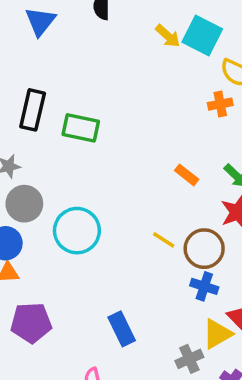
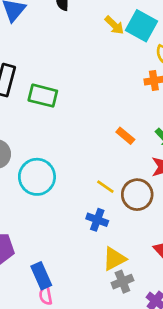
blue cross: (204, 286) -> (97, 220), moved
blue rectangle: (122, 329) -> (41, 276), moved
yellow triangle: (217, 334) -> (114, 259), moved

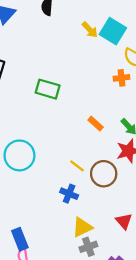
green rectangle: (43, 96) -> (48, 89), moved

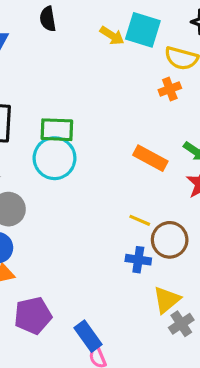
green rectangle: (48, 89) -> (57, 130), moved
orange rectangle: (96, 124) -> (150, 158), size x1.5
cyan circle: (19, 155) -> (55, 158), moved
brown circle: (104, 174) -> (170, 240), moved

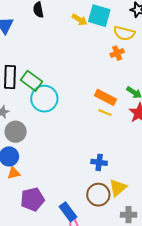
green rectangle: (57, 130) -> (31, 81), moved, turned 35
yellow line: (140, 220) -> (105, 113), moved
brown circle: (170, 240) -> (98, 195), moved
gray cross: (181, 324) -> (129, 215), moved, turned 35

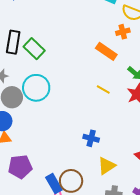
orange rectangle: (106, 97) -> (106, 51), moved
cyan circle: (44, 99) -> (36, 88), moved
brown circle: (98, 195) -> (71, 181), moved

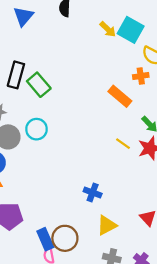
cyan circle: (36, 88) -> (36, 129), size x0.7
yellow line: (103, 89) -> (123, 144), moved

